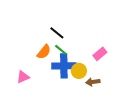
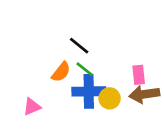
pink rectangle: (100, 54) -> (139, 75), turned -56
brown arrow: (93, 82) -> (144, 94), moved, size x1.5

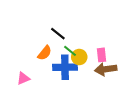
green line: (85, 69) -> (70, 51), moved
yellow circle: (110, 98) -> (79, 57), moved

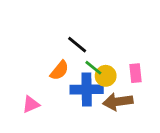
brown arrow: (106, 69) -> (118, 102), moved

